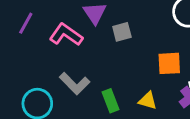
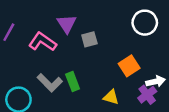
orange square: (169, 63) -> (129, 66), turned -30
green rectangle: (110, 101) -> (73, 81), moved

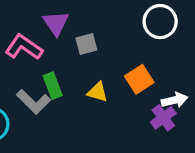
green rectangle: (73, 81) -> (53, 86), moved
yellow triangle: (111, 97) -> (98, 92), moved

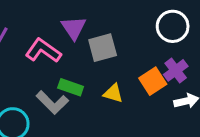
gray square: (86, 44) -> (103, 48), size x1.4
green rectangle: (53, 86) -> (71, 87), turned -50
purple cross: (163, 118) -> (176, 70), moved

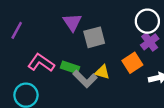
pink L-shape: (43, 51) -> (41, 63), moved
purple cross: (176, 70) -> (150, 42), moved
gray L-shape: (52, 102) -> (85, 79), moved

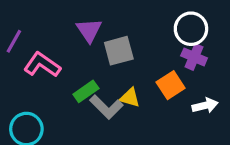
purple cross: (150, 42) -> (194, 57), turned -30
pink L-shape: (41, 63) -> (42, 65), moved
green rectangle: (70, 67) -> (86, 91), turned -54

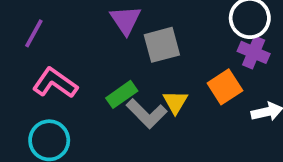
pink L-shape: (42, 65) -> (55, 83), moved
yellow triangle: (130, 98) -> (175, 102), turned 45

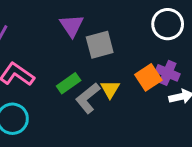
purple cross: (254, 52) -> (168, 73), moved
gray L-shape: (147, 114) -> (88, 98), turned 96

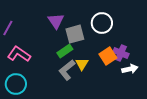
white circle: (168, 24) -> (102, 23), moved
green rectangle: (69, 83) -> (65, 51), moved

